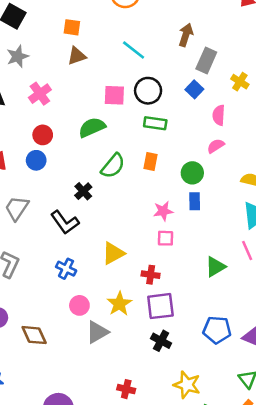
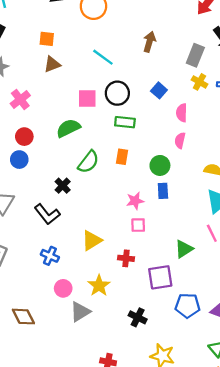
gray rectangle: (206, 61) -> (195, 55), moved
pink semicircle: (216, 146) -> (180, 140), turned -42
purple square: (160, 306) -> (160, 277), moved

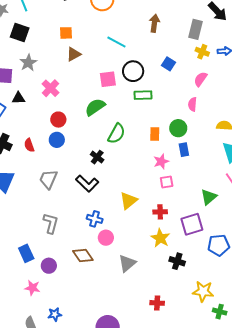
pink semicircle: (182, 113) -> (201, 79), moved, turned 42
orange rectangle: (122, 157) -> (155, 134), moved
yellow star: (99, 286) -> (160, 238), moved
pink circle: (63, 288) -> (106, 238), moved
brown diamond: (23, 317) -> (83, 256), moved

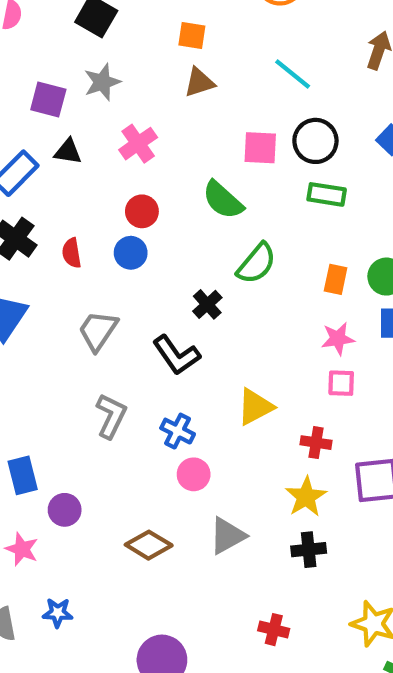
green semicircle: (95, 107) -> (223, 200), turned -115
gray L-shape: (51, 223) -> (111, 416), moved
brown diamond: (83, 256) -> (149, 545), moved, turned -35
black cross: (177, 261) -> (309, 550), moved, turned -35

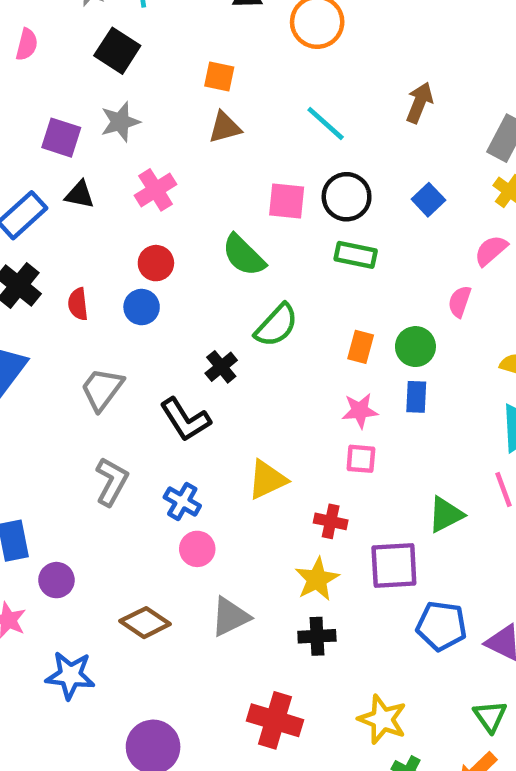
blue star: (58, 613) -> (70, 675), moved, size x1.5
red cross: (274, 630) -> (275, 720), size x1.6

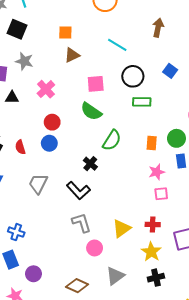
gray star: (120, 122) -> (24, 61), turned -30
pink square: (287, 201) -> (96, 84), moved
yellow triangle: (267, 480) -> (122, 229), moved
gray L-shape: (112, 482) -> (81, 223), moved, turned -35
blue cross: (182, 501) -> (16, 232), moved

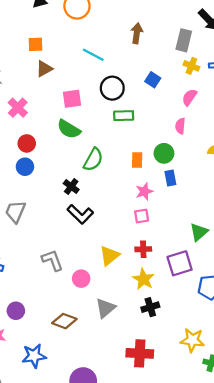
black L-shape: (78, 190) -> (80, 214), moved
pink square: (161, 194) -> (142, 216), moved
gray L-shape: (81, 223) -> (52, 260), moved

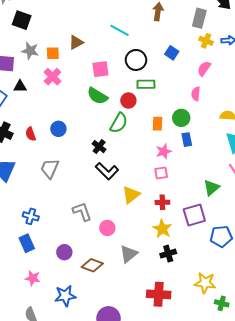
orange square: (36, 44) -> (53, 53), moved
red circle: (27, 143) -> (128, 101), moved
yellow triangle: (109, 256) -> (131, 195), moved
purple circle: (16, 311) -> (64, 252), moved

